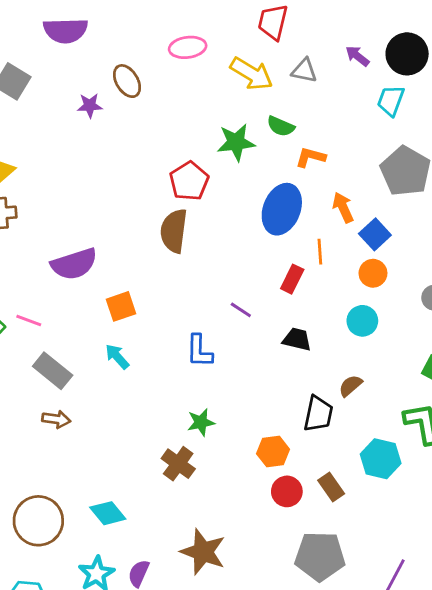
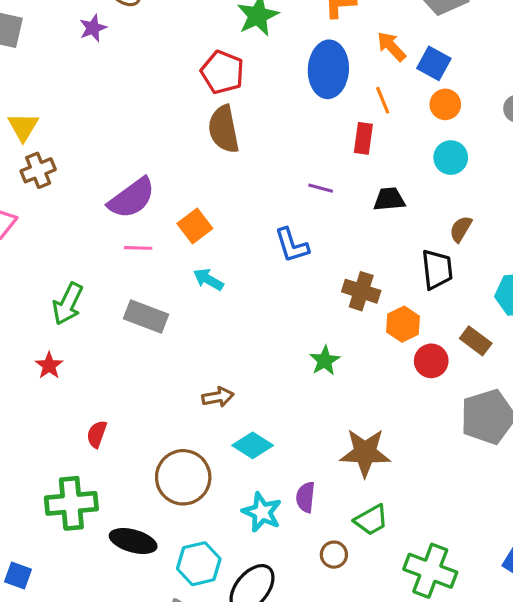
pink line: (29, 320) -> (138, 248), moved
brown arrow: (56, 419) -> (218, 397), moved
green star: (201, 422) -> (325, 361), moved
brown cross: (178, 464) -> (361, 291), moved

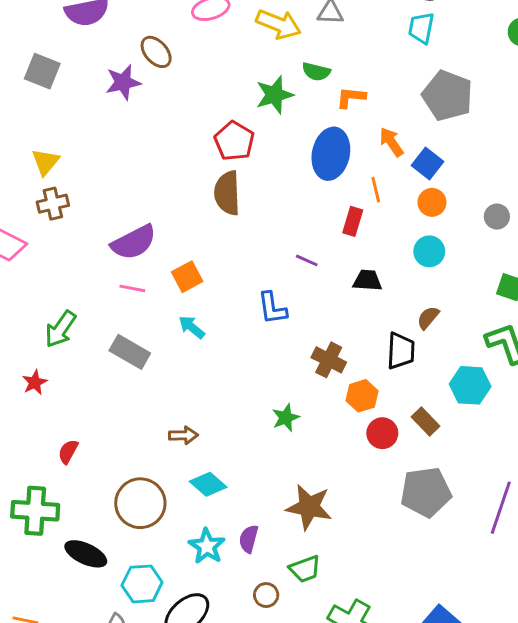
purple star: (93, 28) -> (123, 82), size x1.4

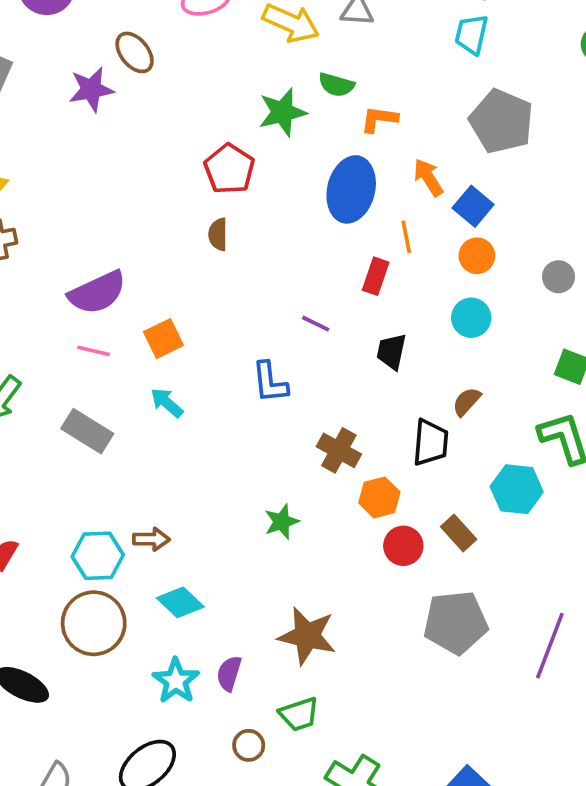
brown semicircle: (227, 193) -> (218, 234), size x0.6
black trapezoid: (367, 280) -> (391, 352), turned -84
cyan hexagon: (142, 584) -> (98, 556), moved

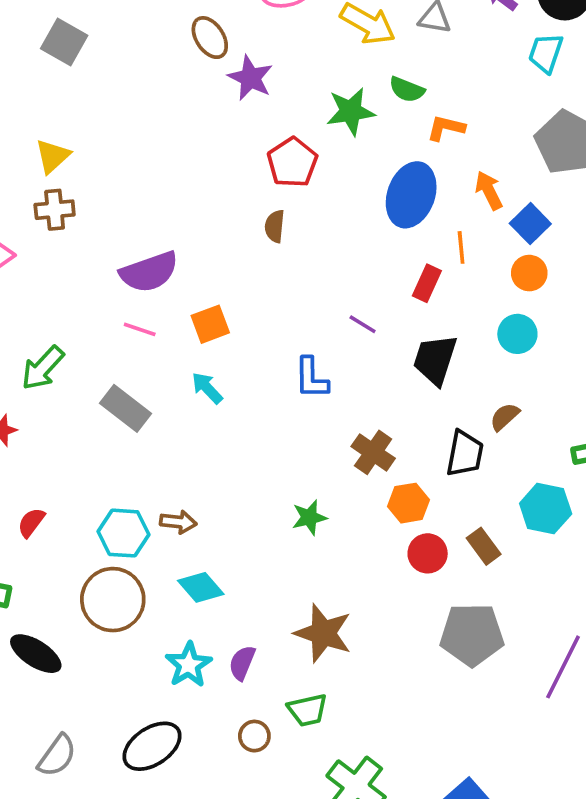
purple star: (91, 89) -> (250, 78), moved, turned 30
black trapezoid: (391, 352) -> (435, 360), size x1.4

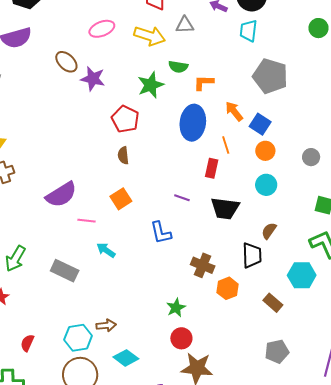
orange square: (210, 324) -> (121, 199), moved
pink line: (140, 329) -> (87, 221), moved
black trapezoid: (435, 360) -> (225, 208), turned -88
red circle: (428, 553) -> (181, 338), moved
gray pentagon: (472, 635) -> (277, 352), size x0.7

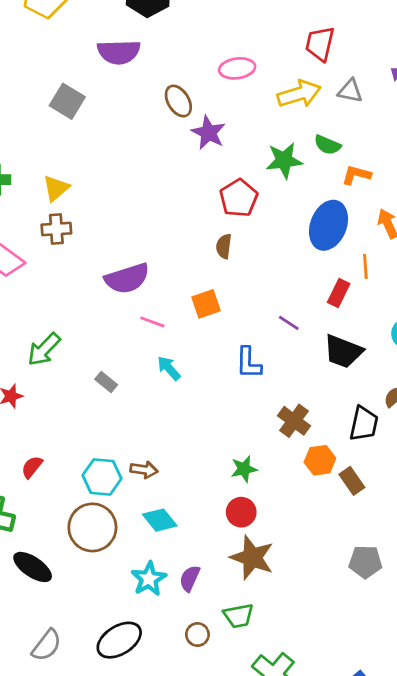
yellow arrow: (150, 36) -> (299, 94), turned -48
gray rectangle: (65, 271) -> (106, 382), size x0.6
brown rectangle: (273, 303) -> (352, 481), moved

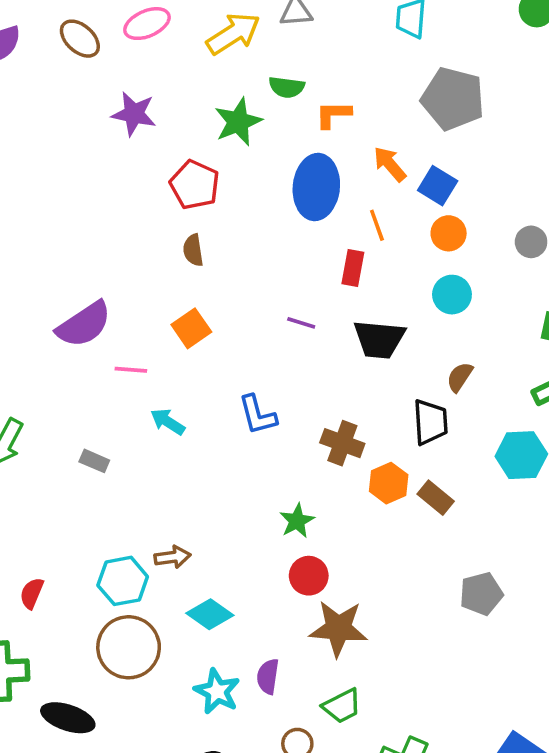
brown ellipse: (178, 101) -> (80, 39), moved
blue L-shape: (249, 363) -> (258, 415), moved

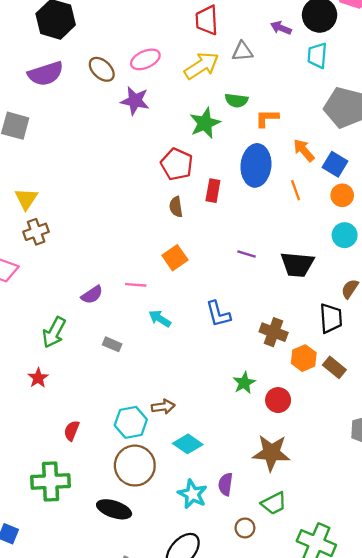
purple star: (134, 114) -> (135, 101), moved
red rectangle: (353, 268) -> (213, 191), moved
purple semicircle: (84, 324) -> (92, 295), moved, size x0.6
red circle: (309, 576) -> (278, 400), moved
black ellipse: (68, 718) -> (114, 509), moved

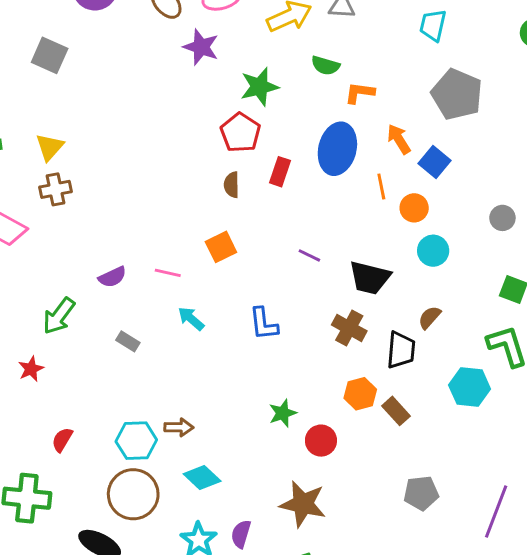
green star: (205, 123) -> (259, 87), moved
orange circle: (342, 195) -> (414, 208), moved
brown cross: (274, 332) -> (349, 328), moved

